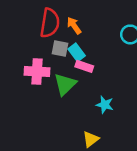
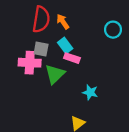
gray square: (60, 49) -> (41, 49), moved

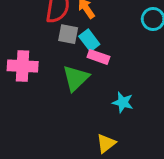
gray square: (41, 49) -> (68, 34), moved
pink cross: (30, 63) -> (23, 66), moved

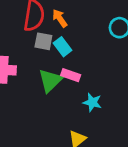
pink rectangle: (98, 57) -> (71, 75), moved

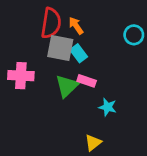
gray square: (43, 41) -> (60, 48), size x1.5

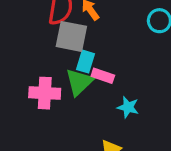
cyan rectangle: (79, 53) -> (86, 62), moved, turned 54
pink cross: (21, 76) -> (45, 93), moved

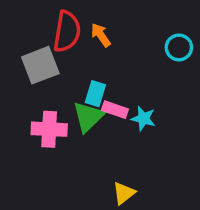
gray square: (71, 36) -> (40, 65), moved, turned -32
cyan star: (128, 107) -> (143, 119), moved

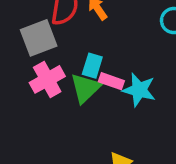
cyan star: (143, 119) -> (139, 90), size x1.4
pink cross: (49, 129) -> (47, 79), moved, turned -32

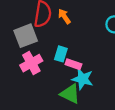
green triangle: (85, 88) -> (70, 94), moved, turned -50
cyan star: (139, 90) -> (83, 79), moved

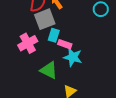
gray square: (26, 36) -> (45, 19), moved
green triangle: (70, 94) -> (49, 70), moved

